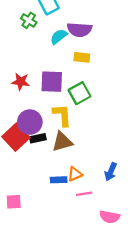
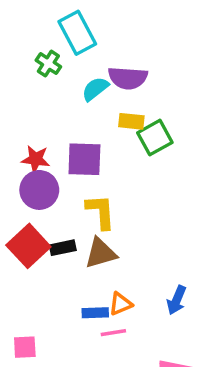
green square: (79, 93) -> (155, 138), moved
purple circle: (30, 122) -> (39, 190), moved
pink line: (84, 194) -> (113, 333), moved

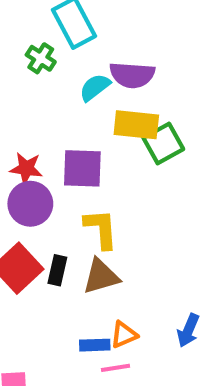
yellow rectangle: (131, 121) -> (136, 125), size x1.5
black rectangle: (63, 248) -> (57, 270), turned -65

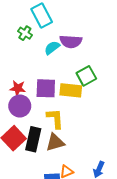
yellow rectangle: (136, 125) -> (71, 90), moved
black rectangle: (57, 270) -> (33, 139), size x1.6

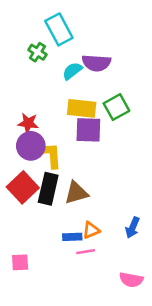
purple square: (46, 88) -> (88, 130), moved
yellow rectangle: (71, 90) -> (82, 108), moved
yellow L-shape: (55, 118) -> (51, 155), moved

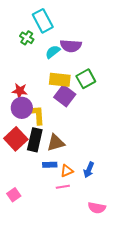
purple square: (88, 130) -> (65, 96), turned 35
blue arrow: (133, 228) -> (89, 170), moved
blue rectangle: (72, 237) -> (50, 165), moved
pink square: (20, 262) -> (14, 195), turned -32

